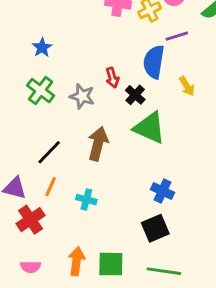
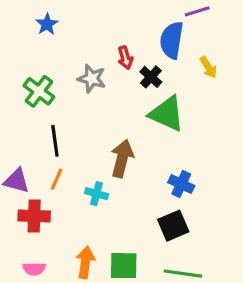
green cross: (41, 91) -> (39, 91), moved
brown arrow: (98, 144) -> (122, 158), moved
black line: (49, 152) -> (55, 141), turned -52
red cross: (31, 220) -> (34, 216), turned 36

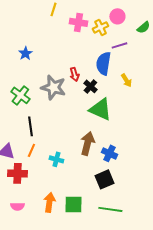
gray star: (92, 79) -> (53, 87), size x1.4
brown arrow: (122, 158) -> (87, 143), moved

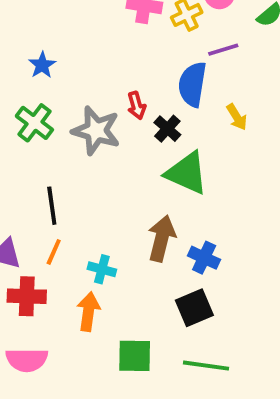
green cross: (20, 95) -> (34, 123), moved
orange arrow: (49, 202) -> (88, 312), moved
pink semicircle: (17, 206) -> (27, 360), size x1.5

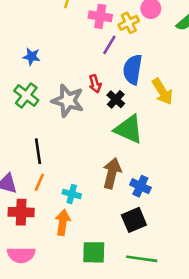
purple line: (223, 50) -> (109, 45), moved, turned -42
blue star: (42, 65) -> (32, 57), turned -30
yellow arrow: (237, 117) -> (162, 92), size x1.5

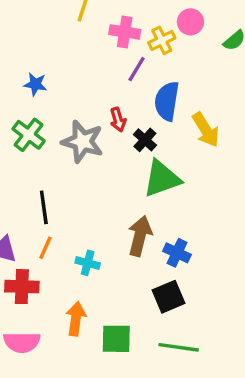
green triangle: (129, 129) -> (162, 179), turned -44
orange arrow: (63, 223) -> (76, 319), moved

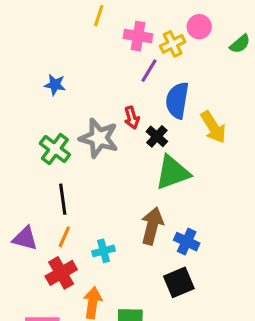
green cross: (29, 135) -> (55, 149), moved
cyan cross: (88, 263) -> (104, 251), turned -30
red cross: (22, 287) -> (61, 273), moved, turned -32

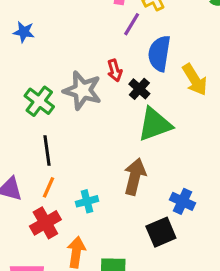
blue star: (55, 85) -> (24, 32), moved
blue cross: (187, 242) -> (182, 201), moved

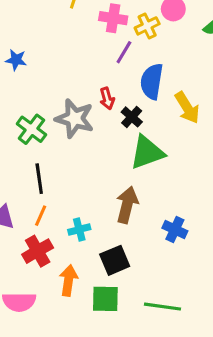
black square: (161, 232) -> (115, 260), moved

